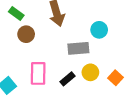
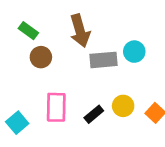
gray rectangle: (78, 48) -> (104, 60), moved

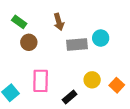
brown arrow: (80, 31) -> (59, 22), size x0.7
black rectangle: (94, 114) -> (70, 97), moved

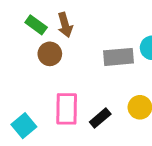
brown arrow: (59, 22) -> (65, 25), moved
black rectangle: (70, 97) -> (100, 118), moved

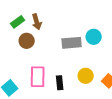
green rectangle: (36, 25) -> (18, 22), turned -72
black rectangle: (100, 118) -> (60, 83), turned -56

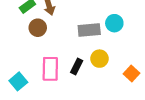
yellow circle: (86, 76) -> (99, 59), moved
black rectangle: (60, 83) -> (77, 67), moved, turned 32

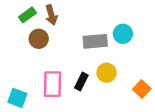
cyan square: (18, 81) -> (17, 98), turned -30

